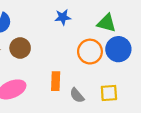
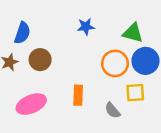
yellow square: (109, 93) -> (135, 93), moved
gray semicircle: (77, 95) -> (112, 110), moved

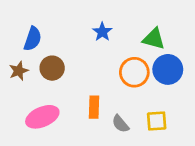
blue star: (86, 27) -> (102, 32), turned -30
yellow square: (135, 93) -> (157, 121), moved
gray semicircle: (112, 110) -> (120, 124), moved

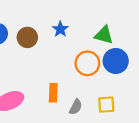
brown circle: (52, 68) -> (27, 37), moved
gray semicircle: (120, 124) -> (76, 107), turned -112

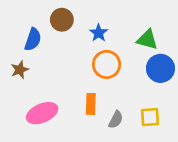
brown circle: (27, 37) -> (62, 20), moved
orange circle: (87, 63) -> (107, 64), moved

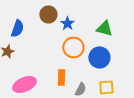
brown circle: (62, 20) -> (48, 14), moved
blue circle: (160, 68) -> (99, 57), moved

